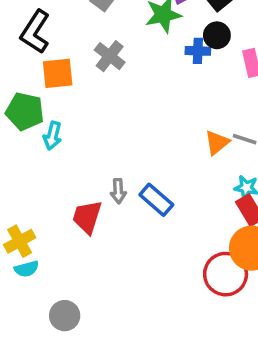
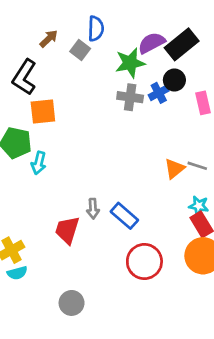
blue cross: (198, 51) -> (159, 93), turned -30
gray cross: (110, 56) -> (130, 97), moved, turned -30
red circle: (226, 274) -> (144, 262), moved
gray circle: (65, 316) -> (72, 303), moved

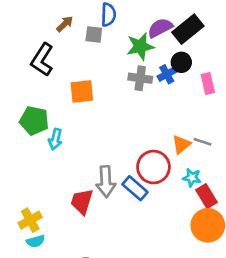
gray square: (80, 50) -> (94, 34), turned -30
orange square: (43, 111) -> (82, 91), moved
cyan star: (199, 206) -> (192, 178), moved
gray arrow: (93, 209) -> (106, 182), size x1.6
red circle: (144, 262) -> (153, 167), moved

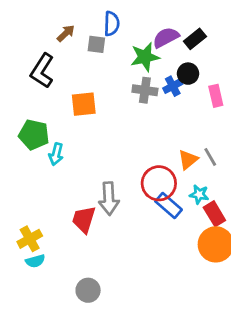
black rectangle: (188, 29) -> (195, 39), size x0.7
gray line: (203, 142) -> (210, 157), turned 42
blue rectangle: (135, 188) -> (169, 206), moved

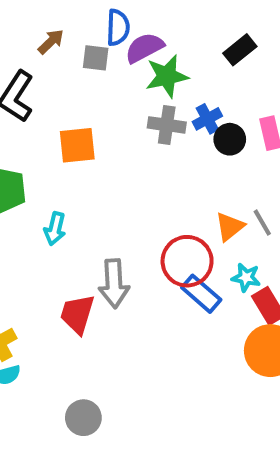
purple semicircle: (166, 37) -> (144, 48), moved
black circle: (188, 74) -> (230, 139), moved
cyan arrow: (56, 154) -> (55, 229), moved

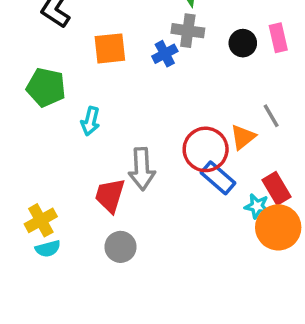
blue cross: (207, 119) -> (165, 54), moved
orange triangle: (230, 227) -> (243, 137), moved
cyan star: (246, 277) -> (257, 206), moved
gray circle: (83, 418) -> (121, 247), moved

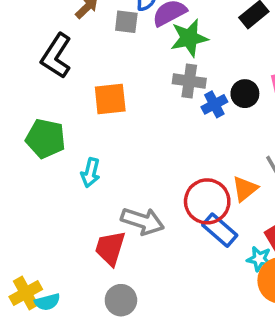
blue cross: (165, 54) -> (214, 104), moved
gray arrow: (142, 169) -> (143, 221), turned -69
yellow cross: (41, 220) -> (26, 293), moved

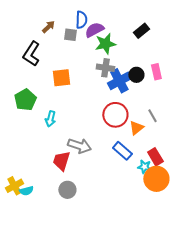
blue cross: (214, 104) -> (119, 81), size x1.6
green pentagon: (46, 139) -> (25, 100), turned 30
red circle: (207, 201) -> (115, 115), moved

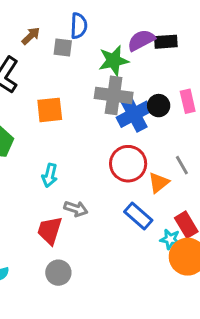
purple semicircle: (94, 30) -> (141, 40), moved
black rectangle: (141, 31) -> (166, 42), turned 35
gray cross: (105, 68) -> (114, 95), size x1.4
cyan arrow: (50, 119) -> (50, 175), moved
gray arrow: (79, 146) -> (76, 209), size x0.7

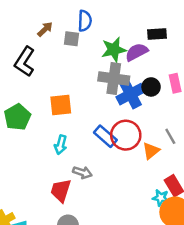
purple semicircle: (141, 40) -> (137, 52), moved
orange square: (50, 110) -> (61, 105), moved
blue rectangle: (138, 216) -> (105, 136), moved

